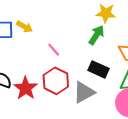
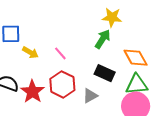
yellow arrow: (25, 27) -> (30, 52), moved
gray triangle: (84, 92) -> (90, 96), size x0.7

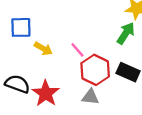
red hexagon: (62, 84) -> (95, 70), moved
gray triangle: (90, 96) -> (90, 97), moved, turned 35

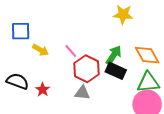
green arrow: (126, 33) -> (114, 55), moved
red star: (46, 93) -> (43, 90), size x0.6

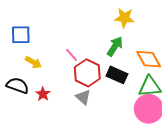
yellow arrow: (41, 50) -> (33, 62), moved
green arrow: (114, 55) -> (115, 46), moved
gray triangle: (82, 93) -> (83, 97), turned 35

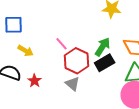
green arrow: (115, 46) -> (103, 47), moved
black rectangle: (117, 75) -> (105, 63), turned -54

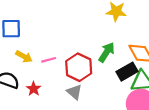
pink line: (62, 44) -> (49, 60), moved, turned -64
black rectangle: (105, 63) -> (127, 72), moved

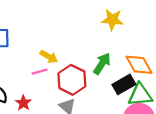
yellow arrow: (24, 57) -> (49, 57), moved

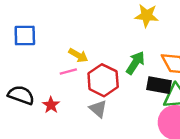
black rectangle: (124, 84) -> (159, 85), turned 40

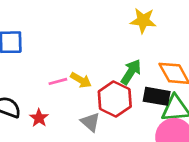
yellow arrow: (78, 55) -> (81, 80), moved
red hexagon: (103, 80) -> (115, 99), moved

